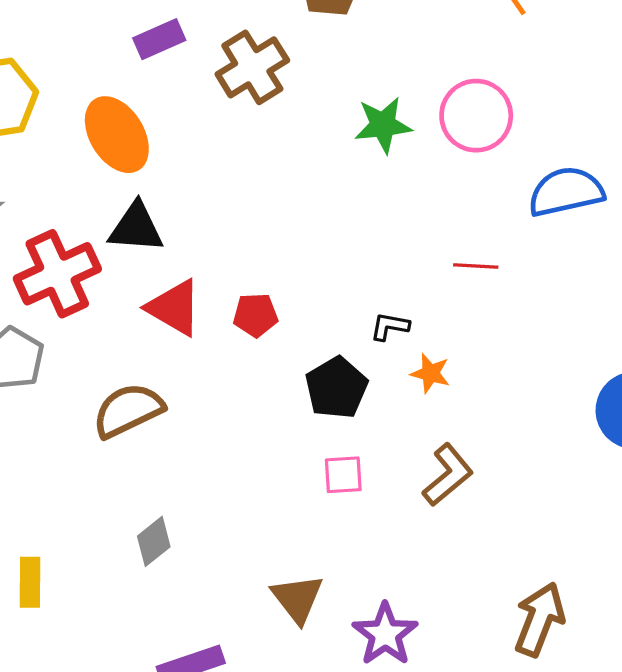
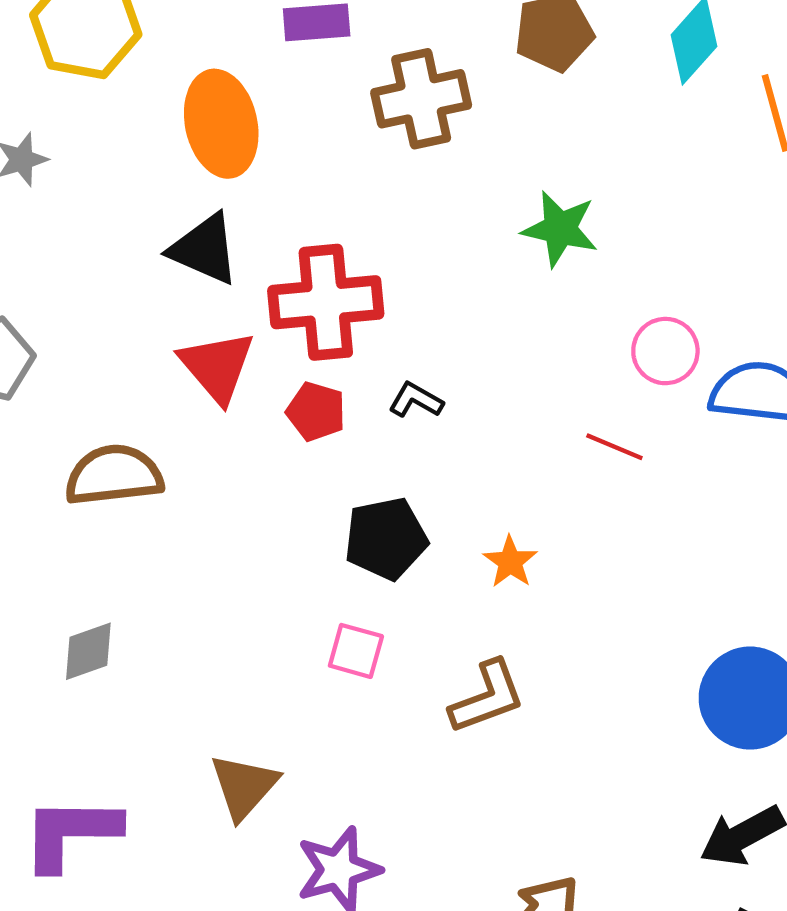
pink circle: (476, 116) -> (665, 351), moved, size x0.7
red cross: (57, 274) -> (326, 302), moved
black L-shape: (390, 326) -> (416, 400), moved

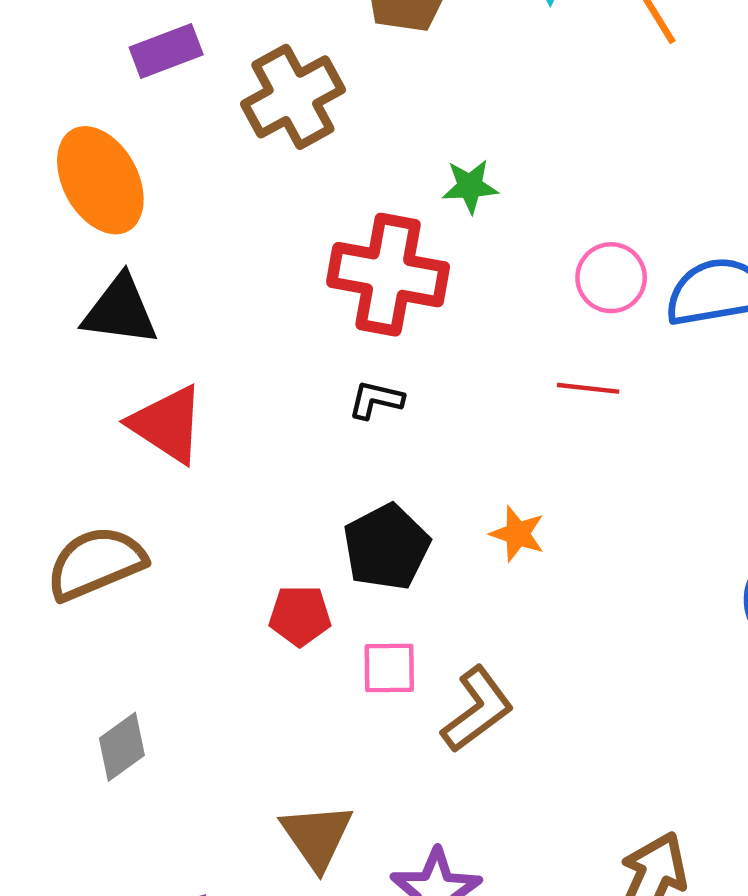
green star: (560, 229) -> (470, 186), size x0.7
red cross: (326, 302) -> (388, 275), moved, turned 32
red pentagon: (316, 411) -> (300, 616), moved
brown L-shape: (487, 697) -> (477, 709), moved

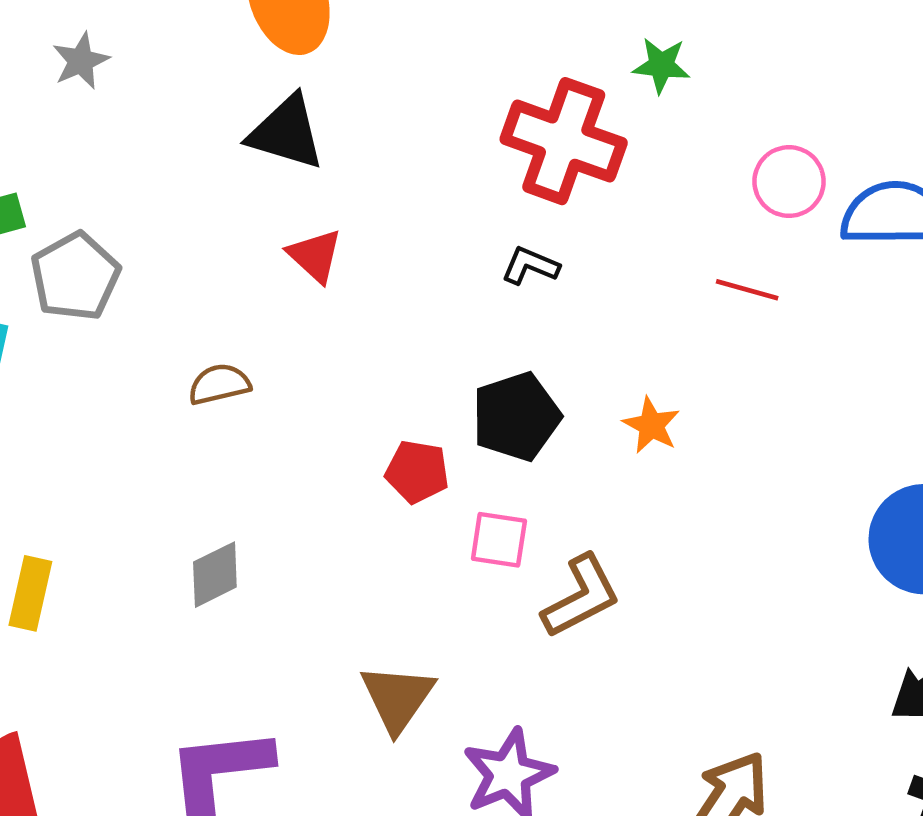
red triangle: (167, 424) -> (315, 256), size x0.7
brown semicircle: (96, 563) -> (219, 384), size x0.6

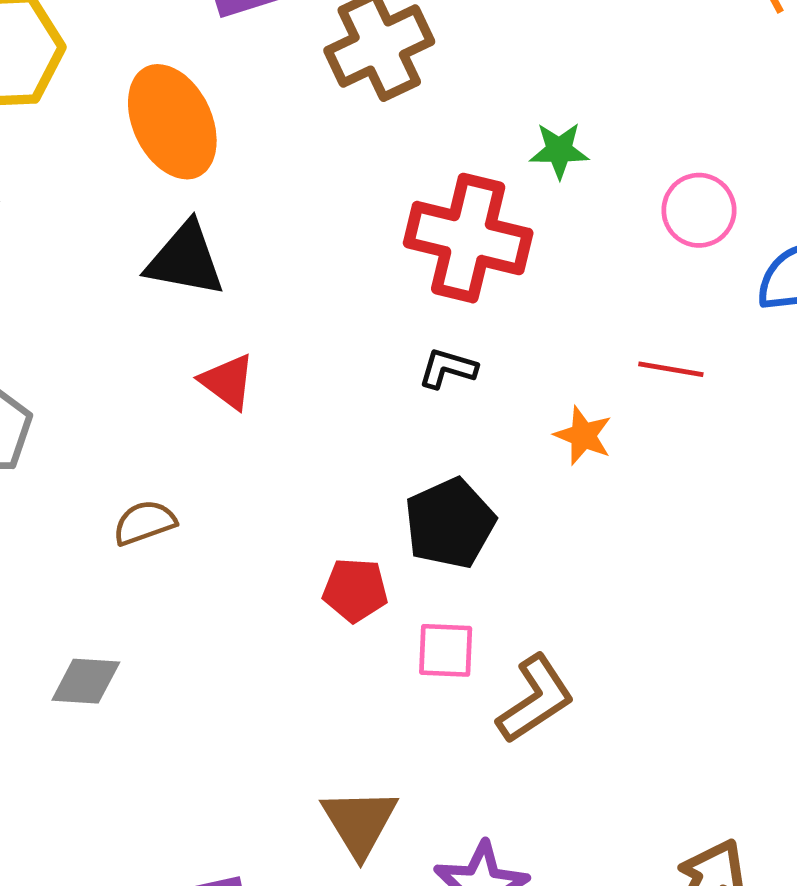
pink circle: (789, 182) -> (699, 210), moved
orange star: (651, 425) -> (583, 436), moved
gray diamond: (215, 575) -> (86, 681), moved, turned 36

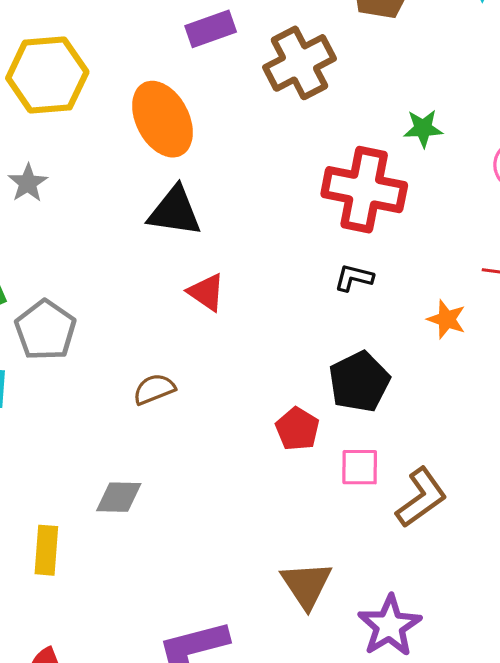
red pentagon: (355, 590) -> (297, 429), turned 30

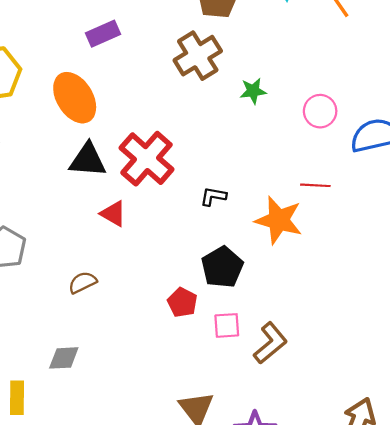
brown cross: (299, 63) -> (198, 56), moved
red cross: (364, 190) -> (147, 159), moved, turned 34
orange star: (447, 319) -> (279, 220), size x1.8

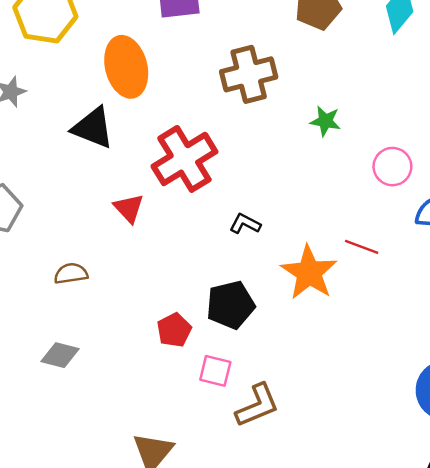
brown cross: (198, 56) -> (249, 74), moved
black triangle: (88, 160) -> (93, 128), moved
gray diamond: (64, 358) -> (60, 355), moved

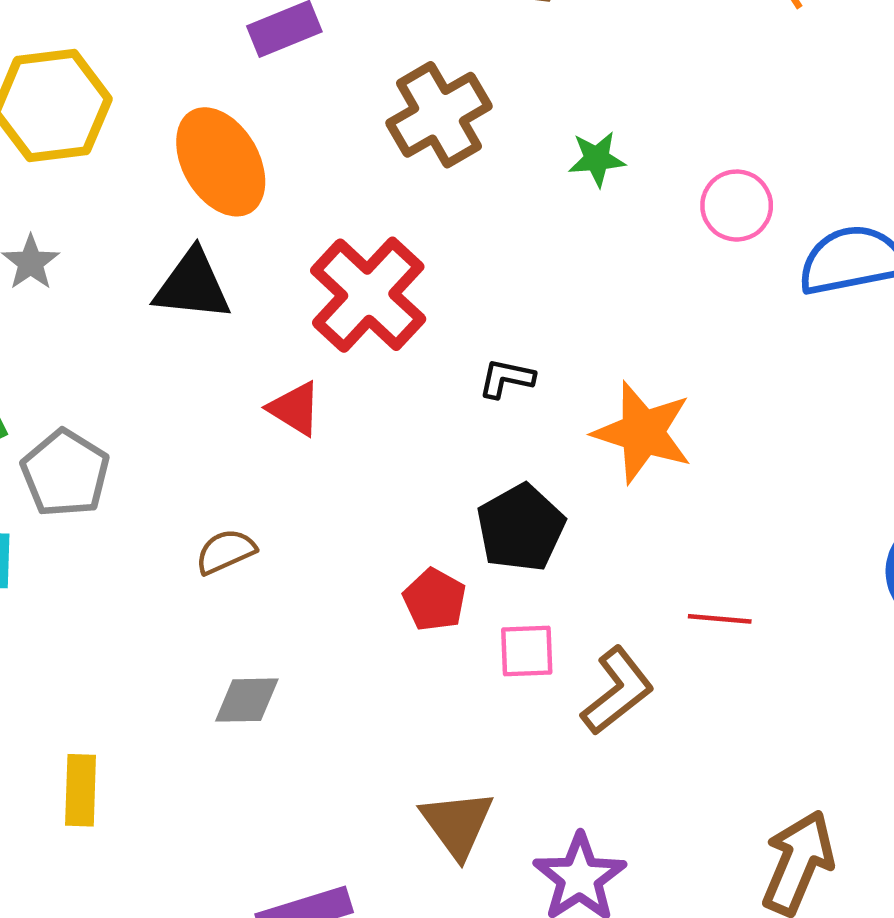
red line: (362, 247) -> (720, 619), moved

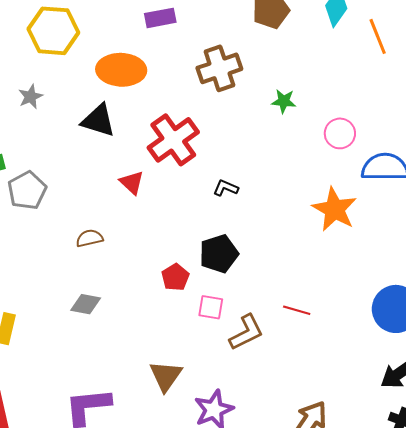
orange ellipse: (221, 162) -> (121, 70), turned -69
orange star: (643, 432) -> (335, 209), moved

